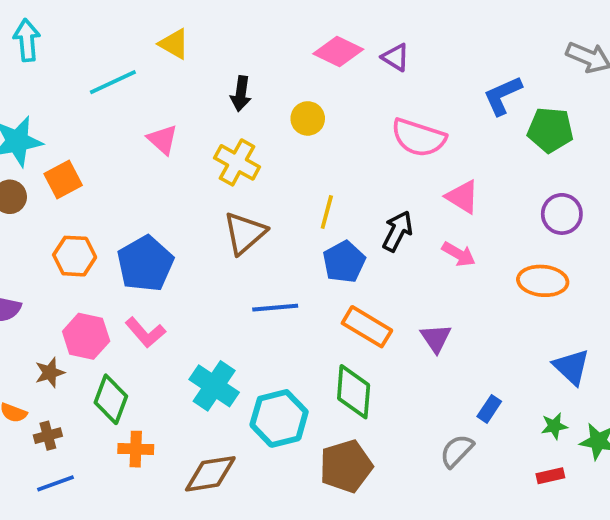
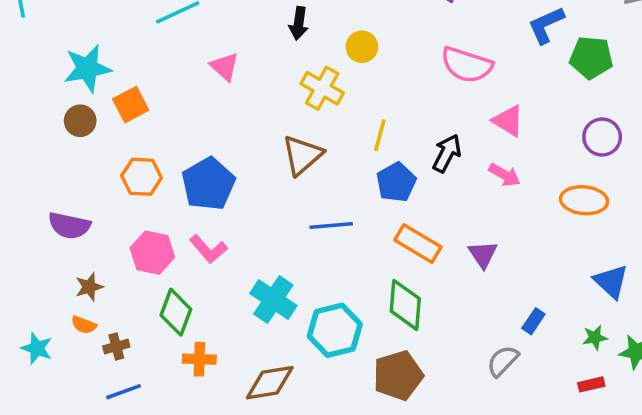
yellow cross: (237, 162) -> (322, 88), moved
brown star: (50, 373) -> (89, 287), moved

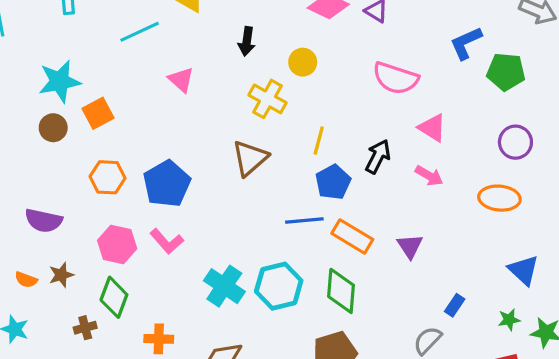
blue line: (331, 226) -> (304, 220), moved
green diamond: (176, 312) -> (114, 297), moved
orange semicircle: (84, 325) -> (26, 280), moved
cyan hexagon: (335, 330) -> (279, 286), moved

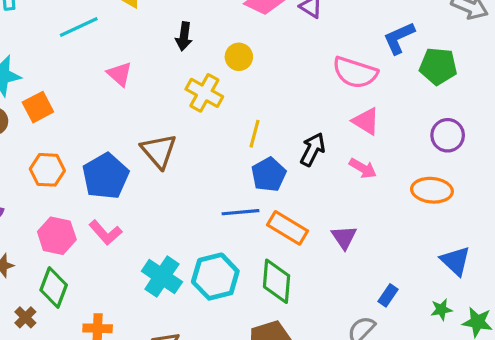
pink semicircle: (395, 78) -> (355, 72), moved
brown triangle: (250, 158) -> (159, 151), moved, turned -30
brown cross: (85, 328) -> (25, 317), turned -30

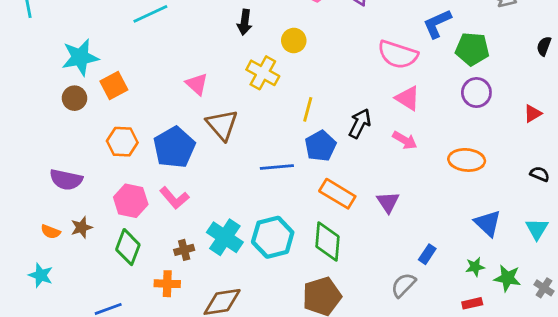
pink triangle: (120, 74) -> (197, 84), moved
purple circle: (448, 135) -> (476, 93), moved
blue line: (240, 212) -> (277, 167), moved
brown cross: (25, 317) -> (184, 250), moved, turned 30

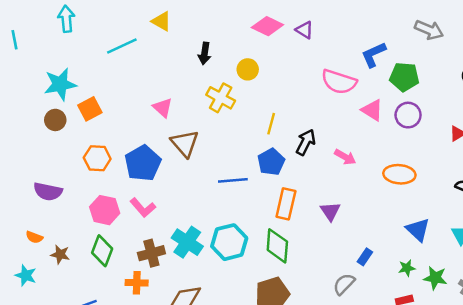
pink triangle: (408, 98) -> (372, 110), moved
yellow line: (308, 109) -> (271, 124), moved
orange rectangle: (337, 194) -> (286, 204), turned 72
brown star: (82, 227) -> (60, 254), moved, turned 30
brown cross: (184, 250) -> (151, 253), size x1.5

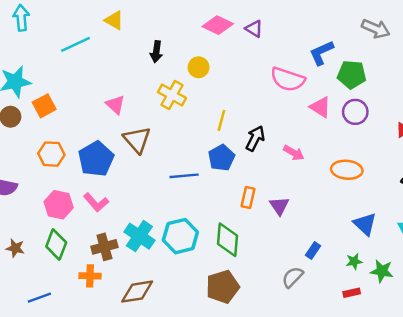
orange rectangle: (286, 204) -> (248, 197), moved, size x0.7

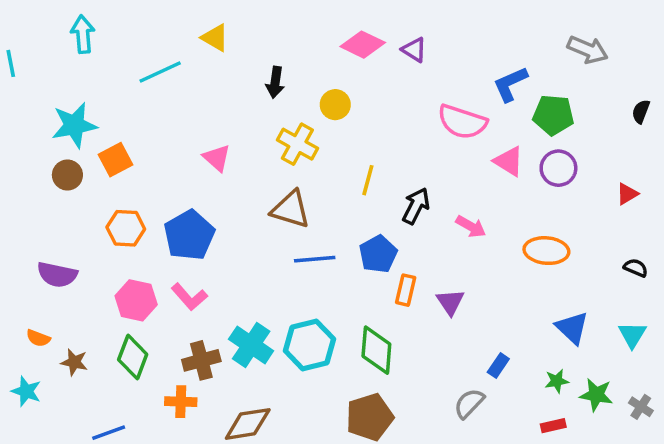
brown triangle: (137, 140) -> (291, 209), moved, turned -32
blue pentagon: (221, 158) -> (378, 254), moved

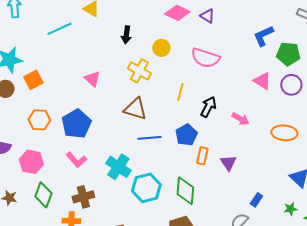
pink semicircle: (462, 122) -> (205, 58), moved
pink hexagon: (136, 300) -> (31, 162), moved
cyan cross: (251, 345) -> (118, 167), moved

